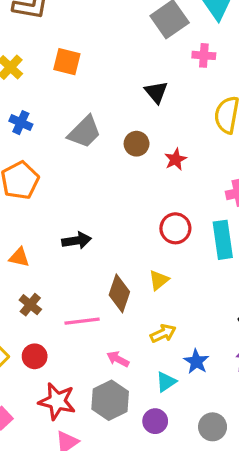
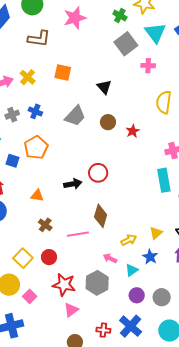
black triangle: (156, 92) -> (104, 87), moved
red circle: (175, 228) -> (98, 173), moved
yellow triangle: (159, 280) -> (156, 233), moved
pink arrow: (118, 359) -> (110, 258), moved
purple circle: (155, 421) -> (137, 295), moved

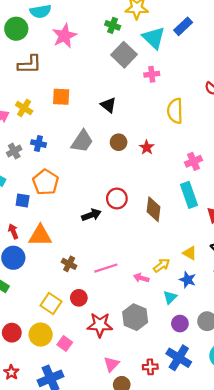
orange triangle: (37, 196) -> (40, 236), moved, size x1.6
brown diamond: (101, 216) -> (153, 209), moved
yellow triangle: (156, 233) -> (190, 253), turned -40
pink arrow: (110, 258) -> (141, 278), moved
pink triangle: (71, 310) -> (111, 364), moved

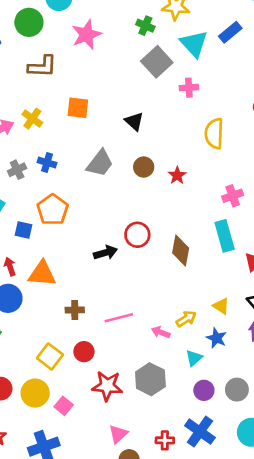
brown cross: (69, 264) -> (75, 310), turned -32

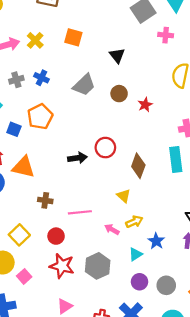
yellow triangle: (221, 306) -> (124, 196), moved
red circle: (84, 352) -> (56, 236), moved

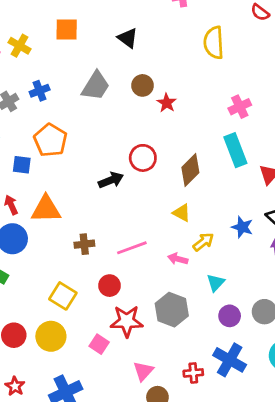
blue cross: (41, 78) -> (40, 91), turned -32
red star: (145, 105) -> (167, 103), moved
brown diamond: (138, 166) -> (190, 170), turned 40
blue star: (156, 241) -> (242, 227), moved
pink square: (24, 276) -> (99, 344), moved

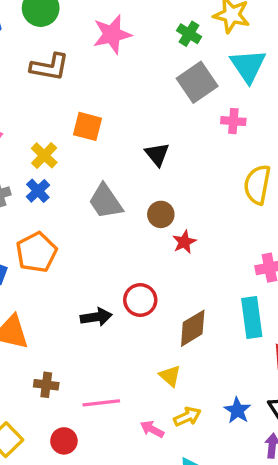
yellow cross: (19, 46) -> (44, 155), moved
gray trapezoid: (96, 86) -> (105, 201), turned 100
blue cross: (40, 91) -> (38, 191), turned -36

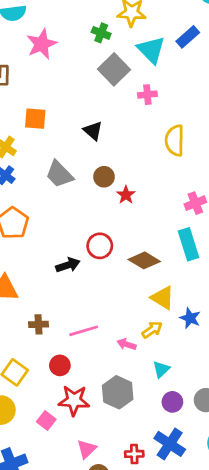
brown diamond: (193, 328) -> (144, 260), turned 72
yellow triangle: (170, 376) -> (163, 298), moved, size x1.4

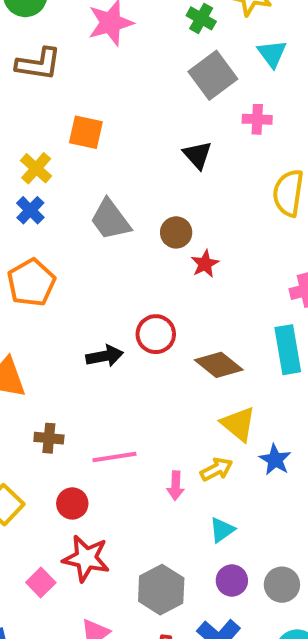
cyan triangle: (151, 50) -> (272, 54), size x0.7
black triangle: (93, 131) -> (197, 155), moved
pink arrow: (127, 344) -> (176, 486), turned -114
gray hexagon: (118, 392) -> (161, 590), moved

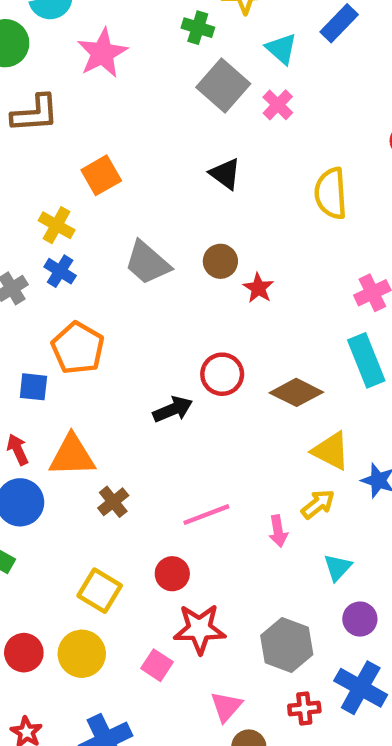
pink cross: (257, 119) -> (278, 105), moved, turned -36
orange square: (86, 132) -> (101, 175), turned -30
brown cross: (49, 438) -> (113, 502), moved, turned -32

